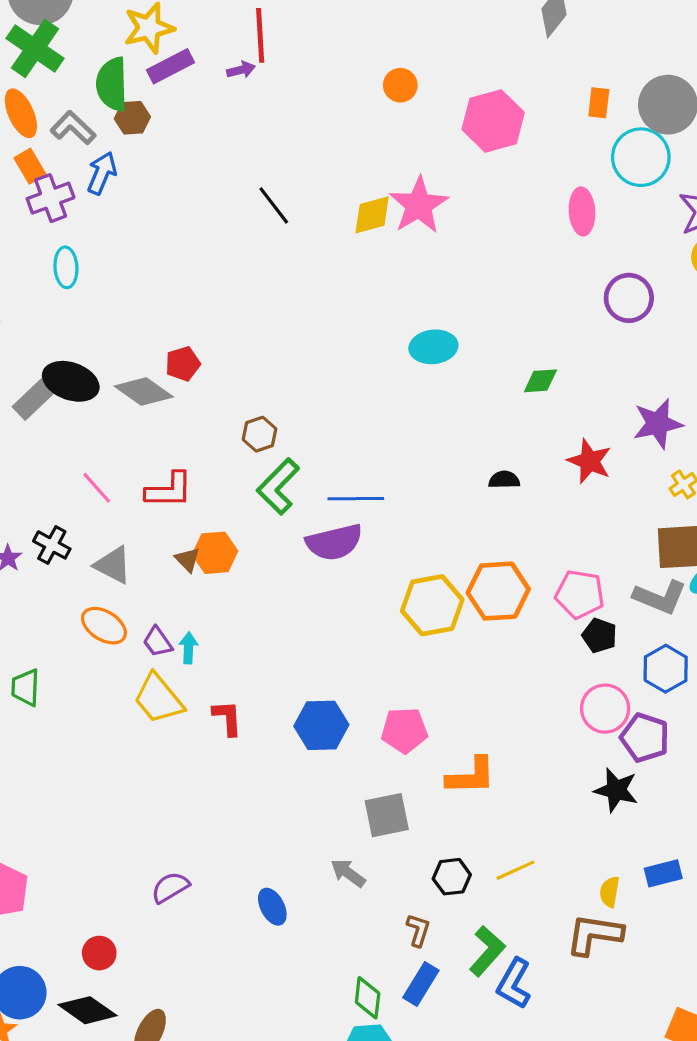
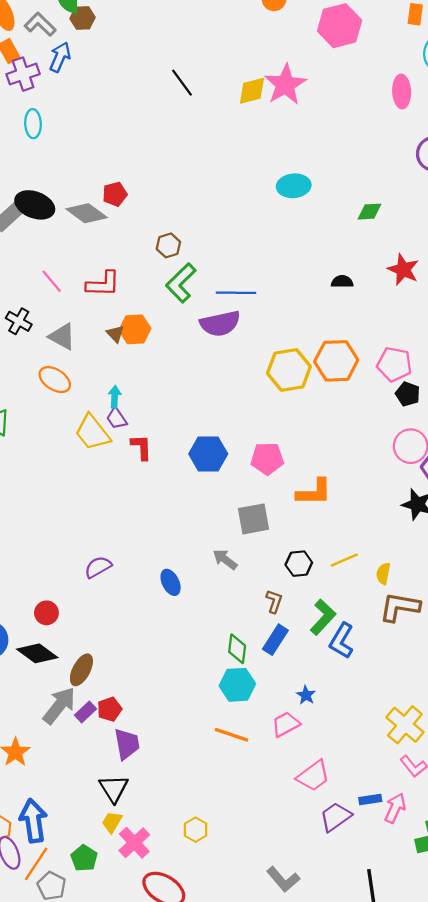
purple trapezoid: (158, 642) -> (117, 418), moved
yellow semicircle: (609, 892) -> (383, 574), moved

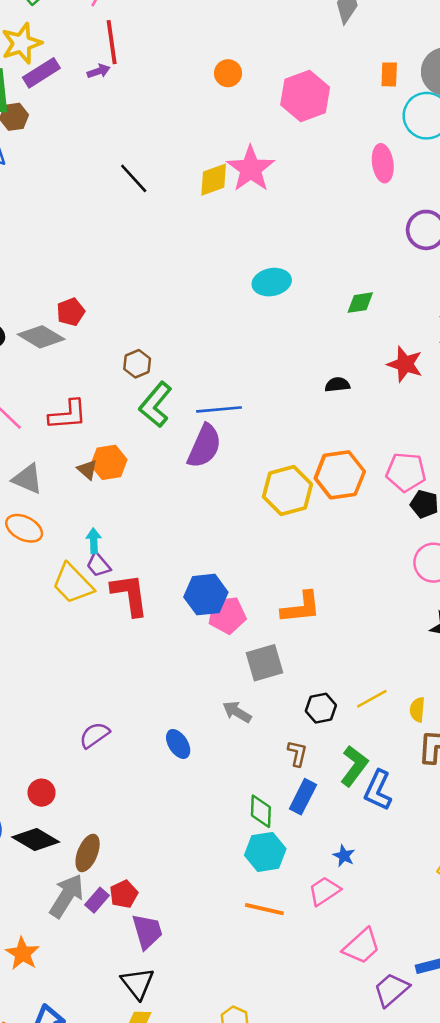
purple semicircle: (220, 324) -> (204, 446), turned -48
red L-shape: (141, 447) -> (130, 595), size x1.5
pink pentagon: (267, 459) -> (227, 615), moved
orange L-shape: (314, 492) -> (301, 608), moved

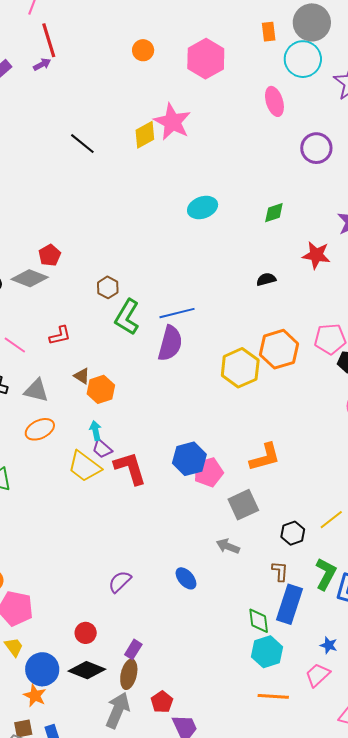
red L-shape: (68, 415) -> (60, 336), size x0.7
orange hexagon: (109, 462) -> (101, 389), moved
orange ellipse: (24, 528) -> (40, 429), turned -44
blue rectangle: (303, 797) -> (290, 604), size x1.4
purple rectangle: (97, 900) -> (133, 649), moved

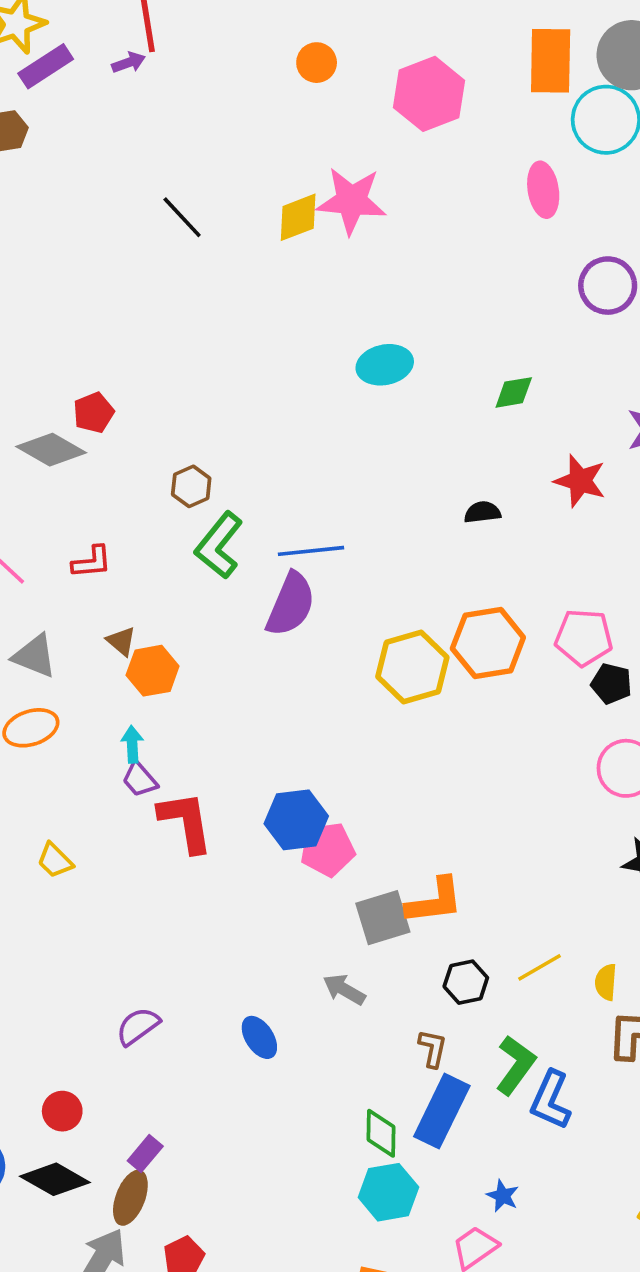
orange rectangle: (269, 32) -> (551, 61), size x1.8
pink star: (172, 122) -> (352, 201), turned -30
orange L-shape: (265, 457) -> (434, 901), moved
yellow trapezoid: (84, 466) -> (55, 860), moved, size x0.6

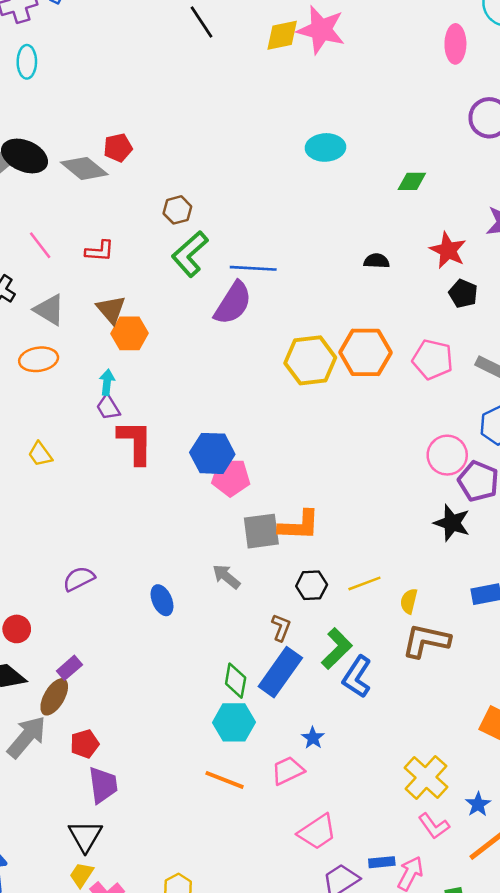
brown triangle: (121, 641) -> (111, 309), size x1.4
black pentagon: (611, 684) -> (463, 293), moved

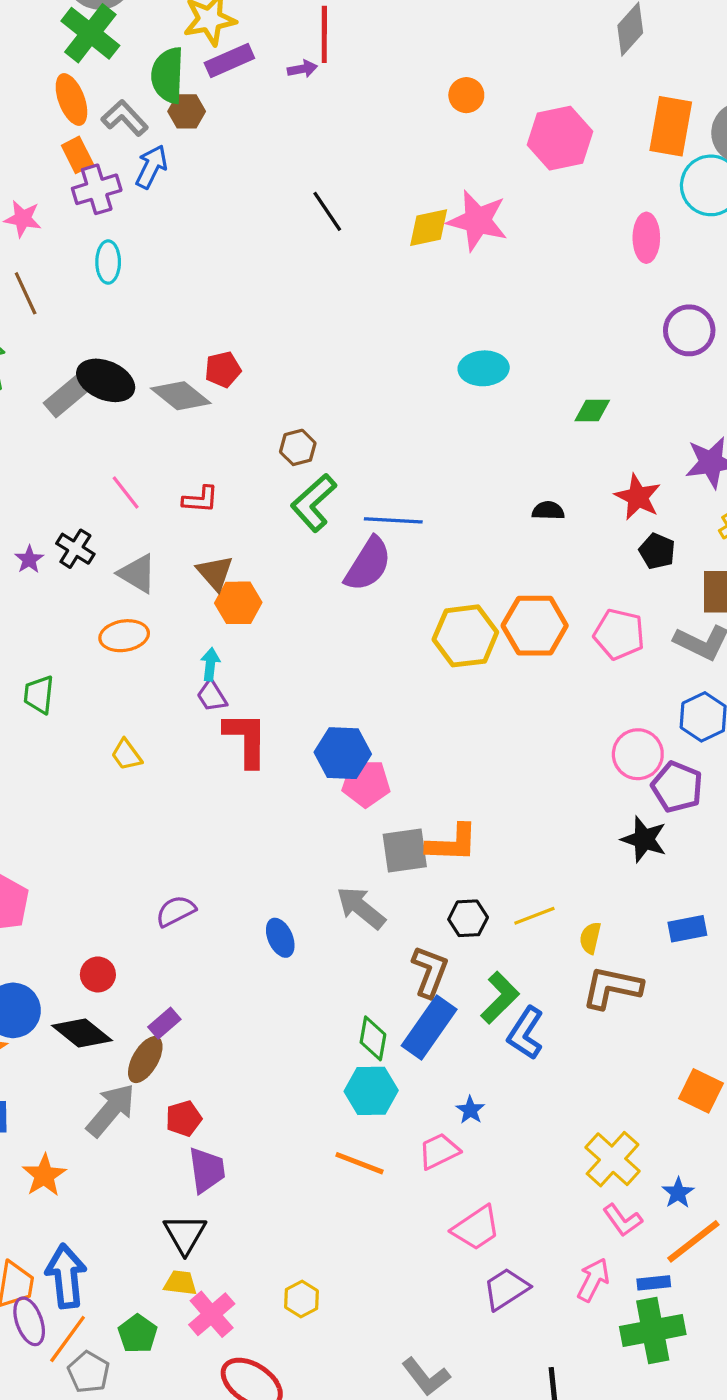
gray arrow: (226, 577) -> (361, 908), size x1.4
brown L-shape: (281, 628) -> (430, 972), size x1.5
blue rectangle: (382, 862) -> (654, 1283), moved
yellow trapezoid: (82, 875) -> (180, 1283), turned 64

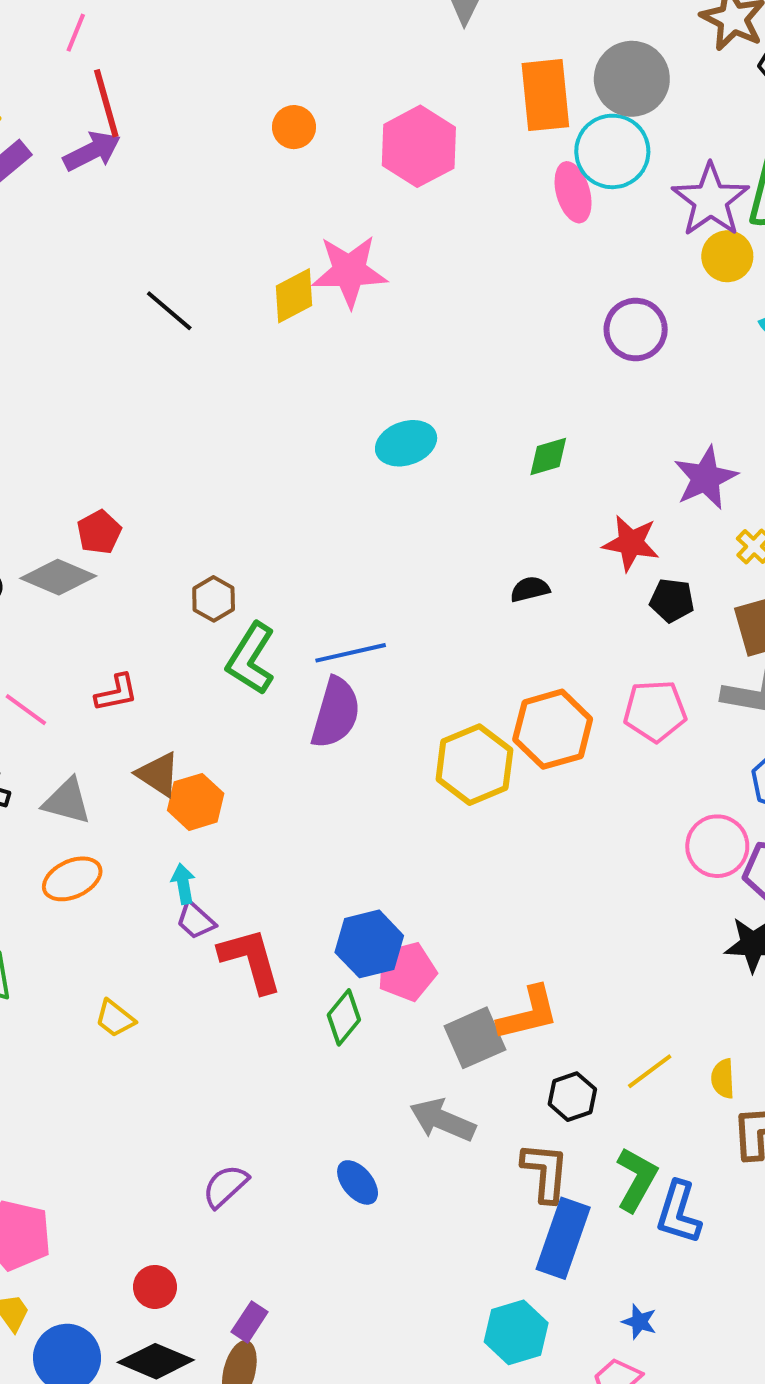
purple arrow: (302, 69) -> (92, 151), size x1.6
pink ellipse: (646, 238) -> (573, 192), moved
green diamond: (373, 1038) -> (344, 1017), moved, turned 45

